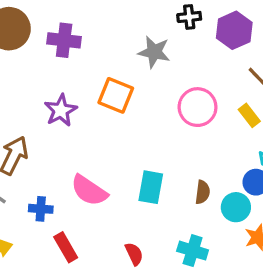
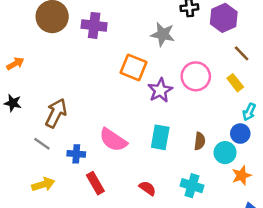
purple star: (61, 110) -> (160, 90), moved
red semicircle: (134, 254) -> (147, 188), turned -30

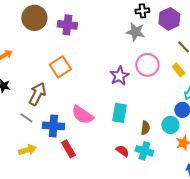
gray star: (163, 34) -> (135, 32), moved
orange square: (133, 67) -> (60, 67), moved, turned 35
brown semicircle: (200, 141) -> (145, 128), moved
blue cross: (76, 154) -> (53, 126), size x1.5
red semicircle: (147, 188) -> (122, 151), moved

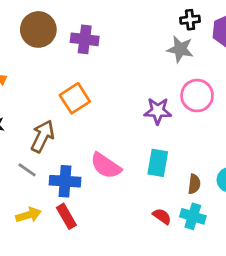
purple star: (119, 76) -> (158, 111), turned 30
red rectangle: (68, 149) -> (66, 216), moved

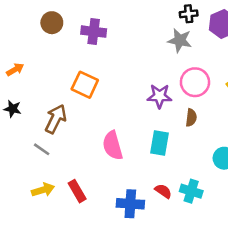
brown circle: (38, 29) -> (52, 23), size x0.7
orange square: (75, 98) -> (85, 85), turned -32
pink semicircle: (106, 166) -> (113, 146), turned 40
blue cross: (65, 181) -> (130, 204), moved
brown semicircle: (194, 184) -> (191, 118), moved

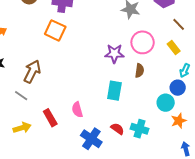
orange square: (85, 85) -> (55, 30), moved
pink semicircle: (113, 146) -> (77, 110), moved, size x0.7
red rectangle: (77, 191) -> (50, 118), moved
blue cross: (130, 204) -> (91, 139), turned 30

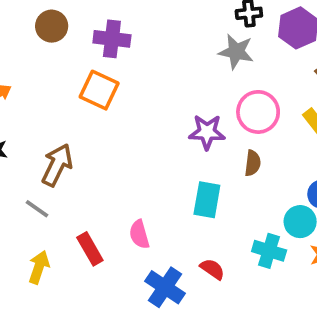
yellow arrow: (22, 128) -> (39, 267), turned -54
cyan cross: (140, 129) -> (269, 251), moved

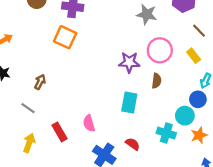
brown arrow: (57, 165) -> (40, 82), size x0.6

